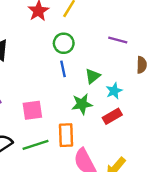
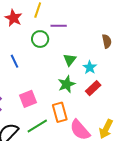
purple line: (118, 40) -> (59, 26), moved
blue line: (63, 69) -> (14, 61), moved

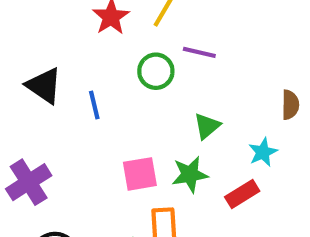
cyan star: (90, 67) -> (263, 152), moved
pink square: (28, 99) -> (140, 174), moved

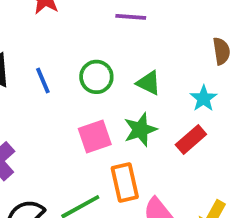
green circle: (156, 71) -> (96, 77), moved
green triangle: (207, 126) -> (149, 83), turned -44

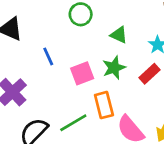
green circle: (96, 77) -> (81, 14), moved
blue line: (43, 81) -> (48, 56), moved

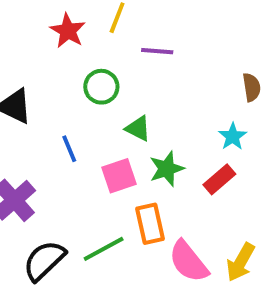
green circle: (81, 14) -> (101, 87), moved
green triangle: (119, 35) -> (138, 128), moved

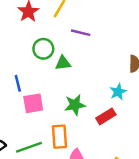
green triangle: (138, 128) -> (63, 63), moved, turned -42
pink square: (119, 176) -> (33, 103), moved

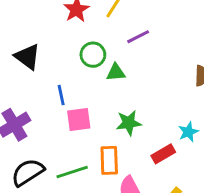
purple line: (81, 33) -> (138, 37), turned -42
cyan star: (118, 92) -> (188, 132), moved
red rectangle: (106, 116) -> (163, 154), moved

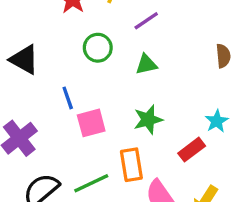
green triangle: (116, 72) -> (146, 64), moved

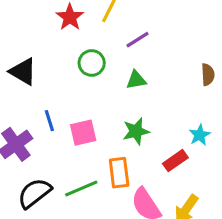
blue line: (68, 98) -> (49, 121), moved

